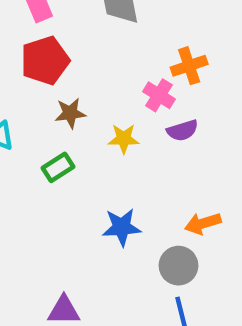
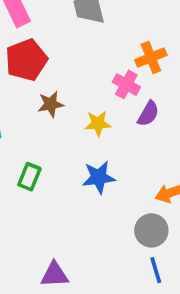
purple semicircle: (182, 130) -> (148, 114), turned -40
green rectangle: (58, 167) -> (29, 177), moved, turned -32
blue star: (122, 227) -> (99, 177), moved

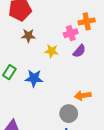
pink cross: (126, 84) -> (71, 33), turned 32
blue star: (99, 177) -> (34, 78), moved

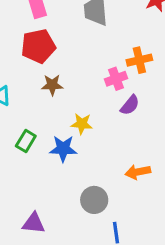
yellow star: (51, 51) -> (82, 124), moved
gray circle: (69, 114) -> (94, 200), moved

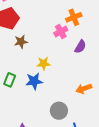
purple semicircle: (130, 105) -> (80, 47), moved

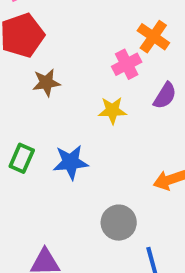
orange cross: (74, 17) -> (153, 37), turned -35
yellow star: (44, 63) -> (112, 110), moved

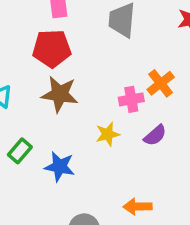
brown star: (46, 83) -> (60, 94), size x1.5
yellow star: (112, 110) -> (108, 134), turned -30

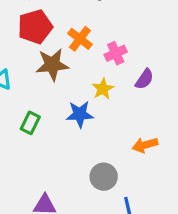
orange cross: (161, 83) -> (80, 39), moved
blue star: (60, 167) -> (80, 114), moved

